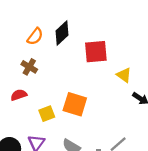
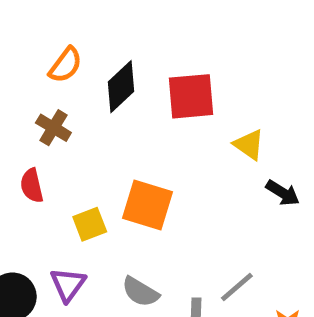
black diamond: (62, 33) -> (121, 87), moved
red semicircle: (19, 95) -> (32, 186), turned -84

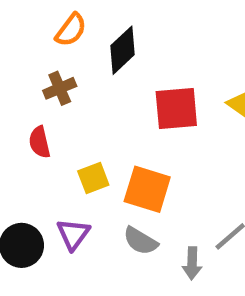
red square: (191, 96) -> (176, 108), moved
brown cross: (53, 128) -> (60, 88), turned 36
orange square: (148, 205) -> (147, 189), moved

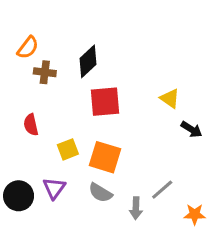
orange semicircle: (71, 30) -> (28, 48), moved
brown cross: (60, 88) -> (45, 72), moved, turned 30
red square: (176, 108) -> (105, 102), moved

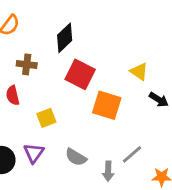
brown cross: (45, 72) -> (27, 64), moved
red square: (105, 102) -> (80, 74), turned 32
orange square: (105, 157) -> (107, 105), moved

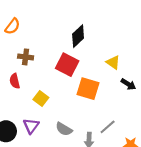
black diamond: (65, 38) -> (78, 36), moved
yellow square: (46, 118) -> (41, 98), turned -32

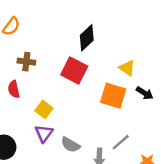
orange square: (88, 89) -> (113, 96), moved
purple triangle: (31, 126) -> (44, 133), moved

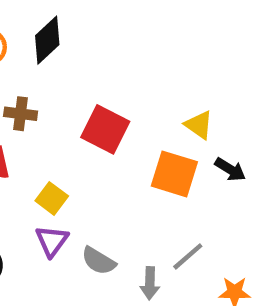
black diamond: (87, 38) -> (47, 40), moved

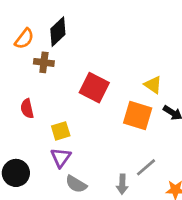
brown cross: (21, 114) -> (44, 62), moved
yellow square: (52, 198) -> (61, 131), turned 36
gray semicircle: (99, 261) -> (76, 184), moved

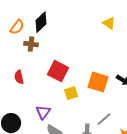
yellow triangle: (153, 85) -> (109, 23), moved
red square: (94, 88) -> (58, 71), moved
yellow square: (61, 131) -> (71, 93), moved

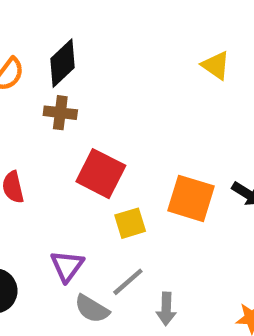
brown cross: (31, 44) -> (60, 113), moved
gray line: (104, 119) -> (128, 282), moved

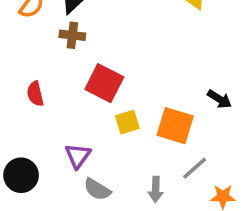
orange square: (191, 198) -> (175, 126), moved
gray line: (128, 282) -> (195, 168), moved

